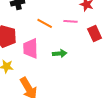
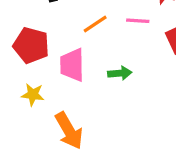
orange line: (45, 23) -> (95, 24), turned -63

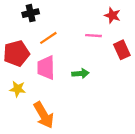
orange line: (95, 24) -> (48, 38), moved
red pentagon: (31, 45) -> (16, 53), turned -30

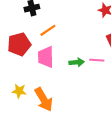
pink line: (93, 36) -> (97, 60), moved
yellow star: (18, 89) -> (19, 91), moved

